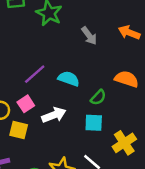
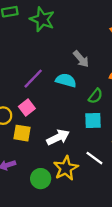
gray arrow: (89, 36) -> (81, 59), moved
white arrow: (54, 115) -> (58, 137), moved

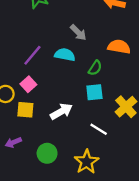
yellow star: (66, 168) -> (87, 162), moved

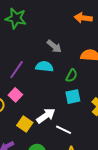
yellow square: (25, 110) -> (25, 124), moved, turned 35
white line: (99, 129) -> (64, 130), moved

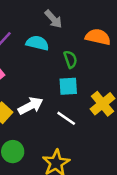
green semicircle: (72, 76) -> (70, 59), turned -56
white line: (64, 130) -> (66, 118), moved

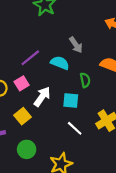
cyan square: (68, 86) -> (71, 100), moved
white arrow: (31, 106) -> (42, 97), moved, turned -36

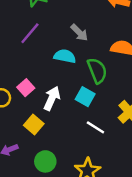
purple line: (30, 58) -> (30, 33), moved
green semicircle: (85, 80) -> (97, 71), size x1.5
cyan square: (71, 100) -> (85, 97), turned 35

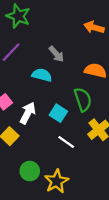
green semicircle: (97, 71) -> (83, 100), moved
green circle: (45, 161) -> (30, 171), moved

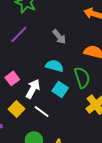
cyan semicircle: (42, 75) -> (54, 66), moved
white line: (66, 142) -> (42, 112), moved

